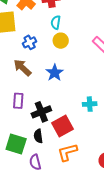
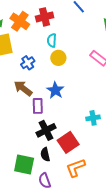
purple rectangle: (18, 101) -> (38, 106), moved

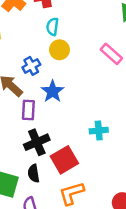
blue cross: (28, 63) -> (31, 66), moved

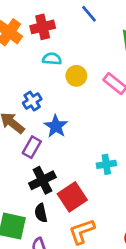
cyan semicircle: (52, 27) -> (52, 59), turned 90
yellow circle: (59, 50) -> (76, 76), moved
purple rectangle: (28, 110) -> (32, 147), turned 30

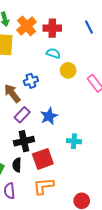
blue star: (56, 126) -> (49, 116), moved

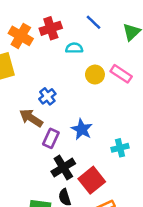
blue line: (89, 27) -> (94, 22), moved
cyan semicircle: (53, 53) -> (74, 48), moved
yellow circle: (68, 70) -> (95, 75), moved

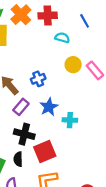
blue cross: (47, 96) -> (38, 79), moved
cyan cross: (120, 148) -> (70, 120), moved
black cross: (63, 168) -> (24, 134), turned 30

